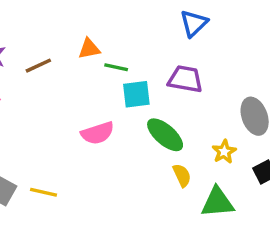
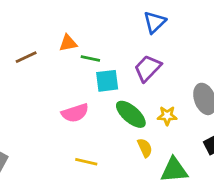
purple trapezoid: (185, 79) -> (148, 68), turned -56
yellow star: (224, 152) -> (167, 116), moved, turned 30
yellow line: (44, 192) -> (86, 162), moved

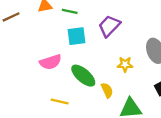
green line: (90, 58) -> (70, 11), moved
green ellipse: (131, 114) -> (83, 76), moved

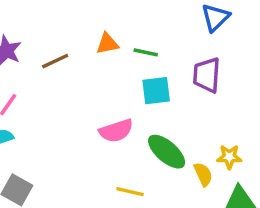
purple trapezoid: (109, 26) -> (207, 75), turned -40
yellow star: (125, 64) -> (229, 157), moved

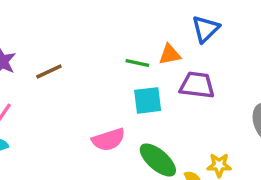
orange triangle: (107, 44) -> (170, 54), moved
purple trapezoid: (207, 75) -> (197, 85), turned 93

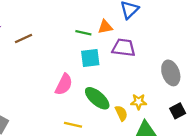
pink semicircle: (108, 140) -> (64, 84), turned -45

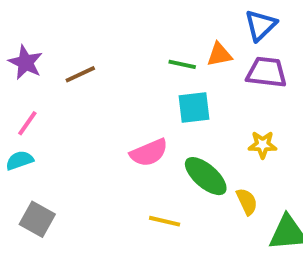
purple trapezoid: (124, 48) -> (266, 72), moved
pink semicircle: (64, 84) -> (149, 153), turned 40
yellow star: (139, 102) -> (263, 145), moved

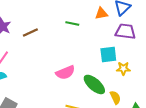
orange triangle: (219, 55) -> (101, 13), moved
green line: (182, 64) -> (72, 23), moved
cyan square: (194, 108) -> (108, 54), moved

